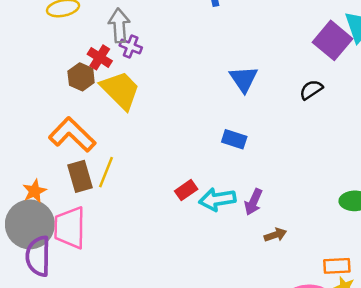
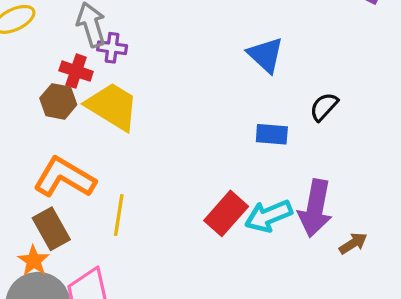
black semicircle: (311, 90) -> (324, 107), moved
brown rectangle: (80, 176) -> (51, 229), moved
red rectangle: (186, 190) -> (226, 213), size x1.5
purple arrow: (253, 202) -> (315, 208), size x1.6

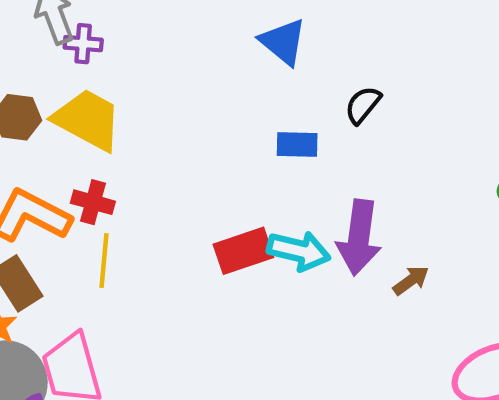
red cross: (76, 71) -> (93, 202), moved
red rectangle: (226, 213) -> (243, 251), turned 33
cyan arrow: (269, 216) -> (299, 251), turned -141

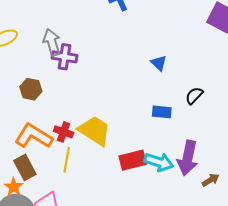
blue triangle: (283, 42) -> (159, 63), size x0.7
purple cross: (83, 44) -> (64, 57), size x1.4
yellow trapezoid: (88, 120) -> (94, 131), moved

